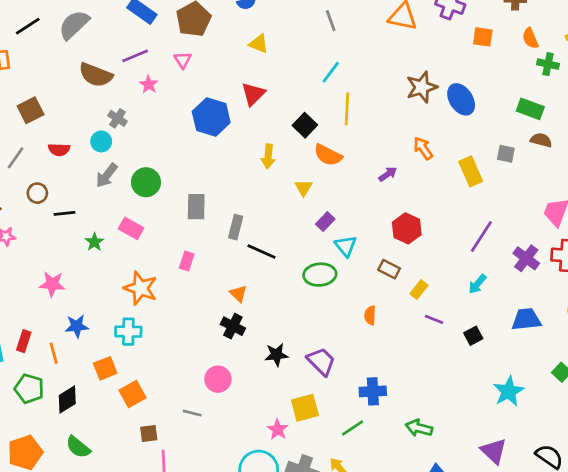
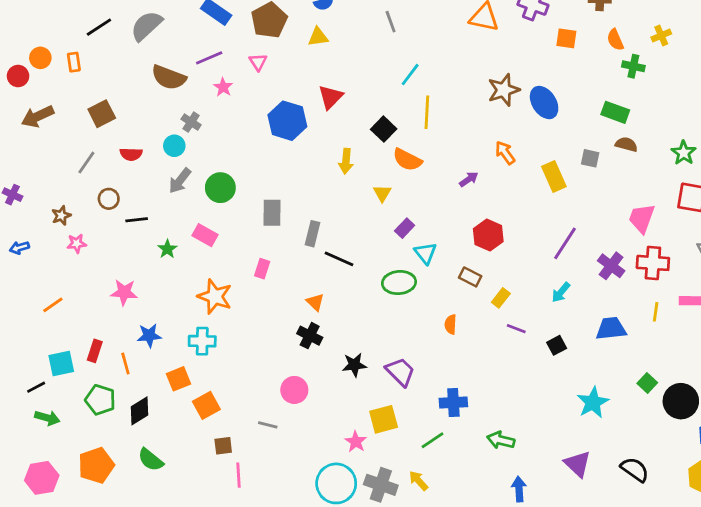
gray line: (331, 21) -> (391, 22), moved
yellow triangle: (259, 44) -> (318, 37), moved, turned -30

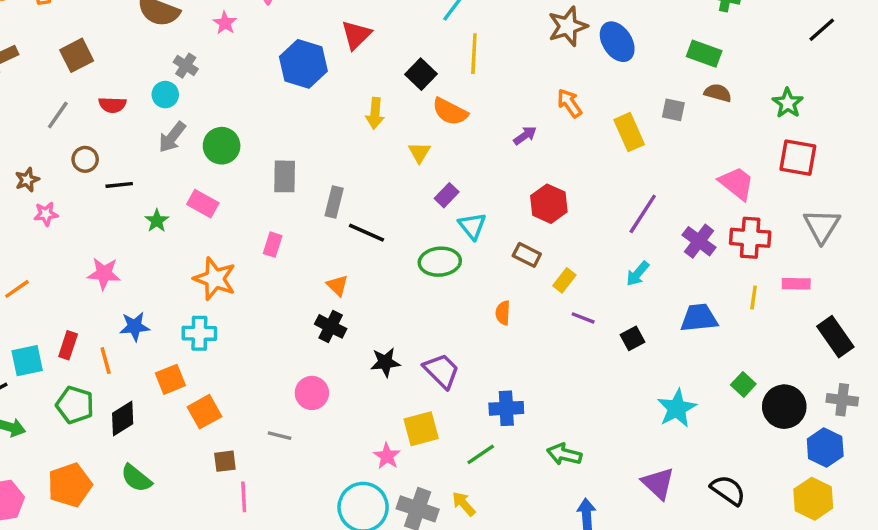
pink trapezoid: (642, 218) -> (737, 183), turned 108

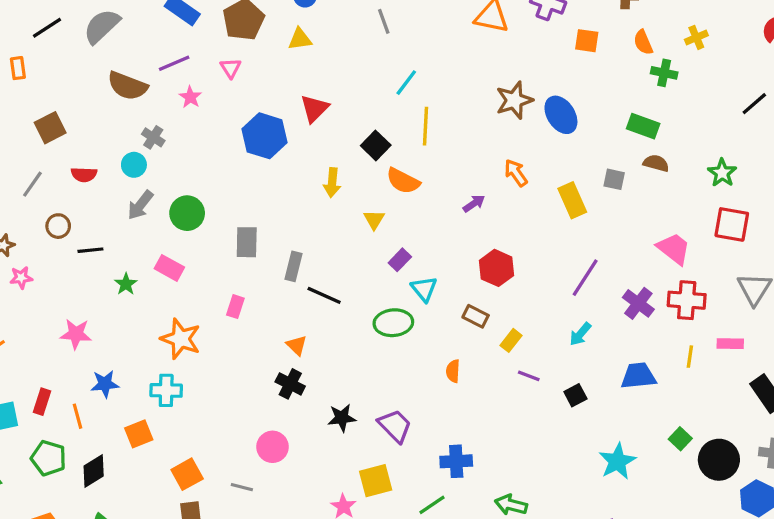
orange square: (204, 412) -> (187, 474), moved

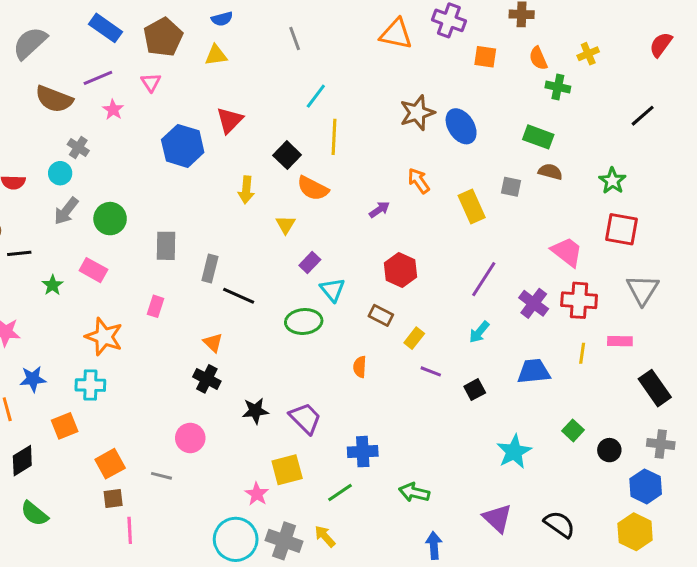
black circle: (719, 460) -> (609, 450), size x0.6

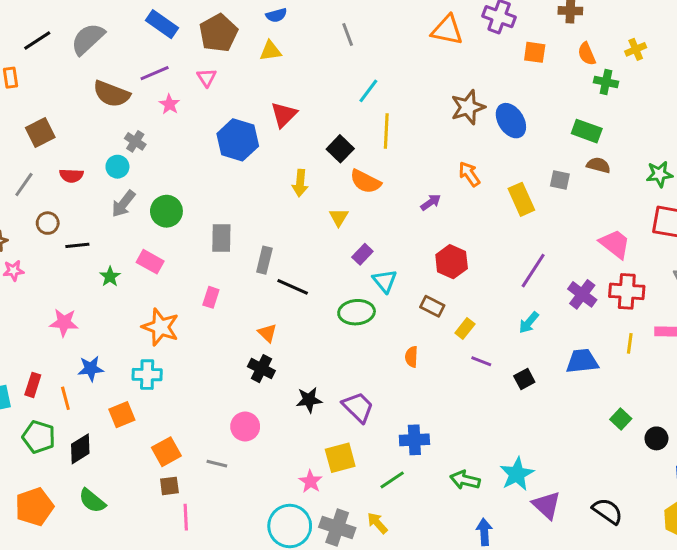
green star: (612, 181) -> (659, 174), turned 30
cyan star: (514, 452) -> (517, 474), moved

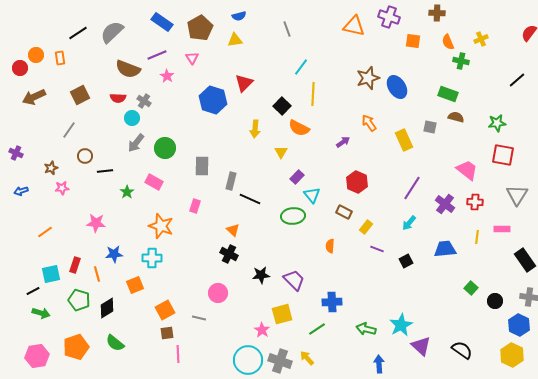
red semicircle: (71, 176) -> (118, 98), moved
red cross: (627, 291) -> (475, 202), size x0.7

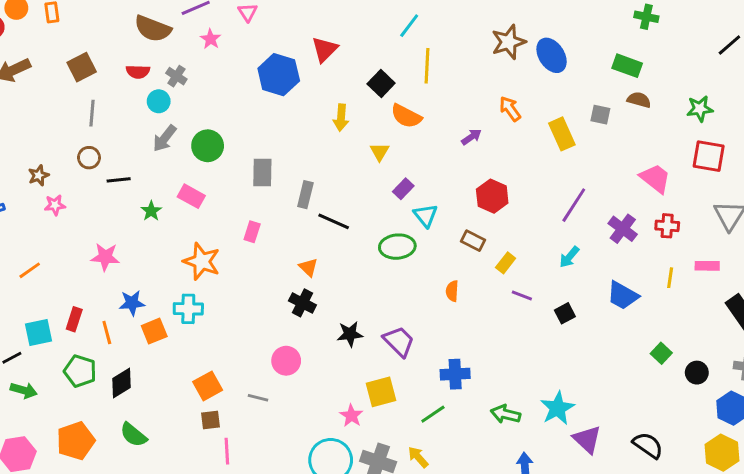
gray line: (69, 130) -> (92, 113), moved, turned -30
blue trapezoid: (445, 249) -> (623, 295), turned -145
orange square: (135, 285) -> (154, 331), moved

